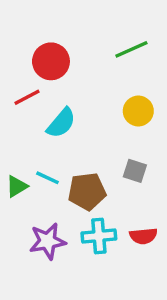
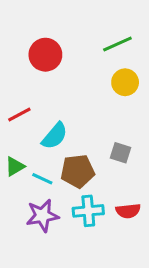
red line: (27, 97) -> (19, 114), moved
yellow circle: (138, 111) -> (125, 82), moved
cyan semicircle: (61, 123) -> (55, 136), moved
cyan line: (48, 178) -> (42, 179), moved

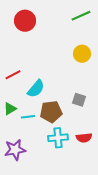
green line: (117, 44) -> (81, 16), moved
red circle: (45, 55) -> (25, 21), moved
cyan line: (42, 179) -> (28, 117), turned -32
purple star: (42, 216) -> (15, 150), moved

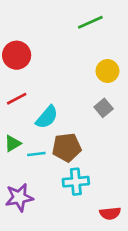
green line: (81, 16) -> (90, 22), moved
red circle: (25, 21) -> (17, 55), moved
gray square: (79, 100) -> (104, 108), moved, turned 32
red semicircle: (84, 138) -> (110, 213), moved

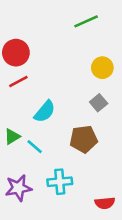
red line: (17, 99) -> (18, 81), moved
brown pentagon: (67, 147) -> (84, 139), moved
cyan line: (36, 154) -> (35, 147), turned 48
cyan cross: (76, 182) -> (60, 182), moved

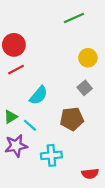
purple star: (18, 188) -> (16, 146), moved

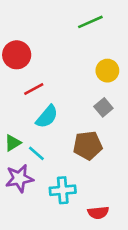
red line: (16, 70) -> (34, 89), moved
red semicircle: (90, 174) -> (98, 213), moved

